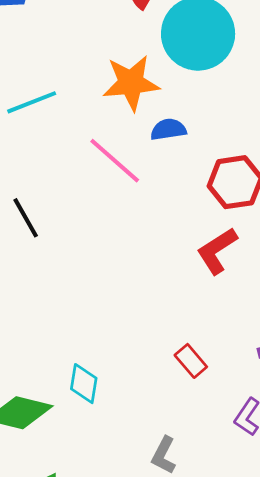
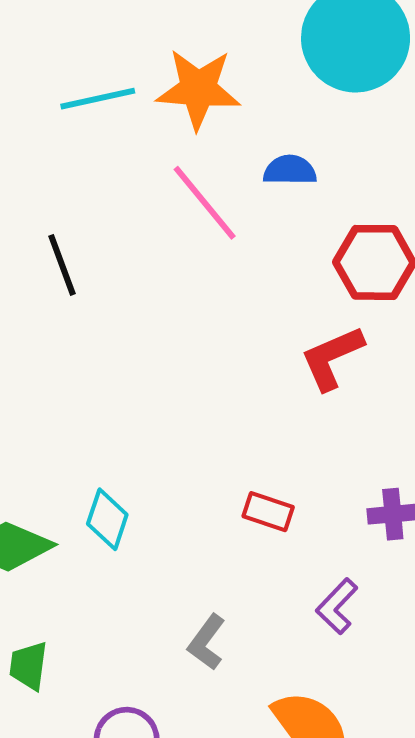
orange star: (131, 83) -> (198, 89), moved
red rectangle: (191, 361) -> (268, 512), turned -40

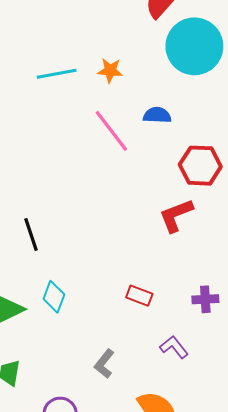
orange star: (198, 89) -> (110, 70), size x0.6
black line: (62, 265) -> (31, 234), moved
purple L-shape: (337, 606) -> (174, 347), turned 96

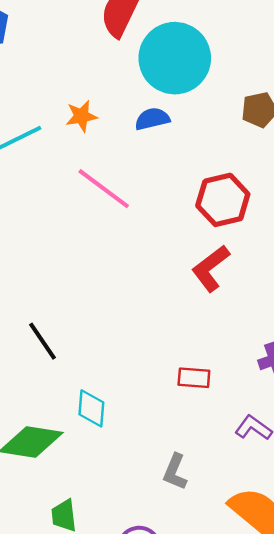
blue semicircle: (157, 115) -> (152, 119), moved

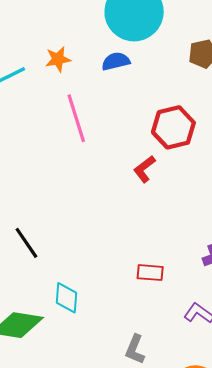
pink line: (104, 189) -> (76, 118), turned 36
red L-shape: (211, 268) -> (144, 169), moved, size x0.7

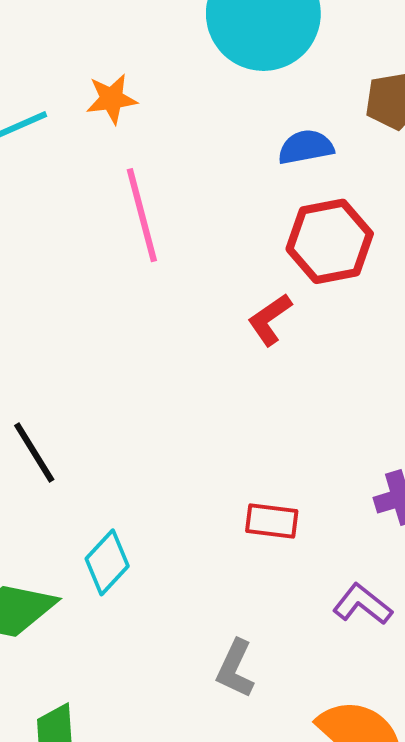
blue semicircle: (116, 61) -> (306, 147), moved
cyan diamond: (66, 298) -> (107, 562), turned 36

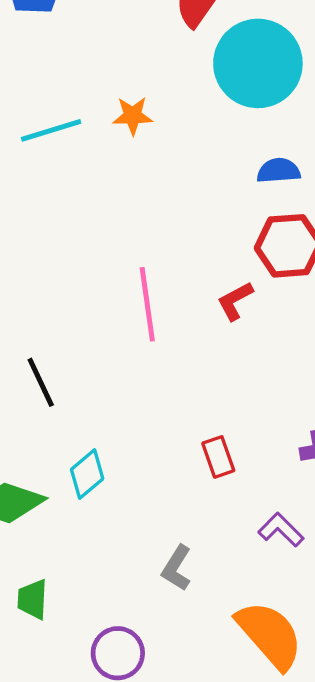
pink line: (142, 215) -> (147, 304), moved
red rectangle: (272, 521) -> (218, 457), turned 57

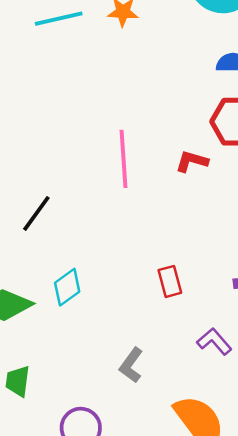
red L-shape: (235, 301) -> (192, 161), turned 40
black line: (41, 382) -> (36, 213), turned 57

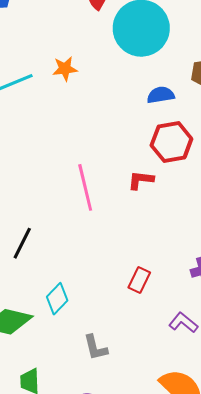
red rectangle: (170, 281) -> (139, 280), turned 50
gray L-shape: (131, 365) -> (95, 348), moved, turned -40

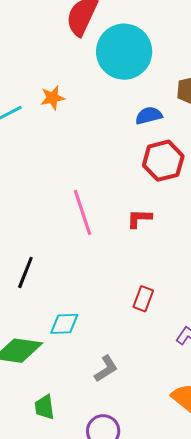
red L-shape: (141, 180) -> (139, 218), moved
cyan diamond: (57, 299) -> (64, 324), turned 48
gray L-shape: (95, 348) -> (106, 369), turned -104

